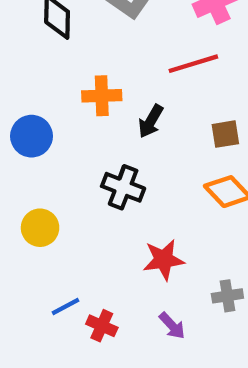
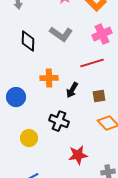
brown square: (225, 134) -> (99, 96), moved
yellow circle: (40, 228) -> (29, 138), moved

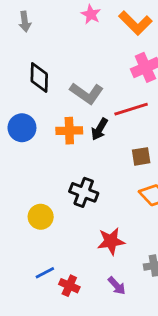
gray L-shape: (61, 34) -> (87, 93), moved
black arrow: (72, 90) -> (99, 129), moved
blue circle: (16, 97) -> (22, 128), moved

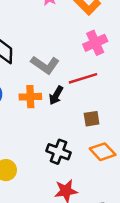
black cross: (84, 192) -> (59, 152), moved

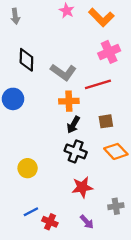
black arrow: (56, 95) -> (73, 125), moved
orange cross: (30, 97) -> (69, 101), moved

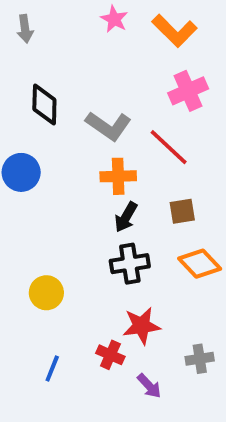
red line: (98, 84) -> (169, 147), turned 60
black cross: (76, 151) -> (130, 264), turned -30
blue line: (31, 212) -> (52, 368), turned -40
red cross: (50, 222) -> (110, 355), moved

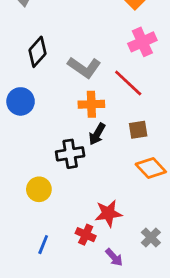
black diamond: (44, 104) -> (38, 52), turned 40
black cross: (130, 264) -> (70, 154), moved
gray cross: (200, 359) -> (151, 237), turned -36

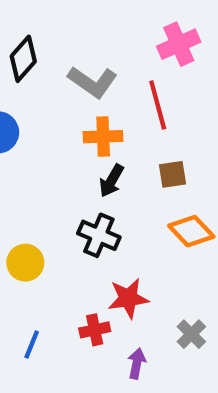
red line: (128, 83) -> (158, 105), turned 32
black cross: (70, 154) -> (99, 235), moved, turned 32
red cross: (86, 235) -> (95, 330), turned -36
purple arrow: (114, 257) -> (137, 363), turned -126

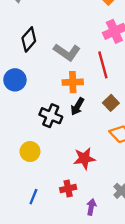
brown square: (172, 174) -> (111, 103), turned -35
black cross: (99, 235) -> (51, 116), moved
red star: (128, 298) -> (84, 158), moved

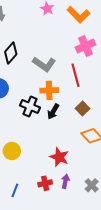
black cross: (51, 116) -> (30, 107), moved
red star: (84, 158) -> (59, 157), turned 30
purple arrow: (91, 207) -> (65, 181), moved

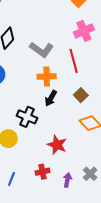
black cross: (30, 107) -> (27, 117), moved
purple arrow: (65, 181) -> (67, 180), moved

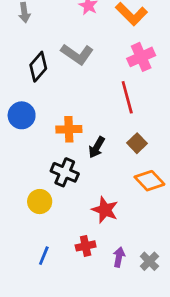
gray L-shape: (41, 50) -> (77, 54), moved
orange cross: (47, 76) -> (69, 129), moved
gray cross: (90, 174) -> (149, 261), moved

